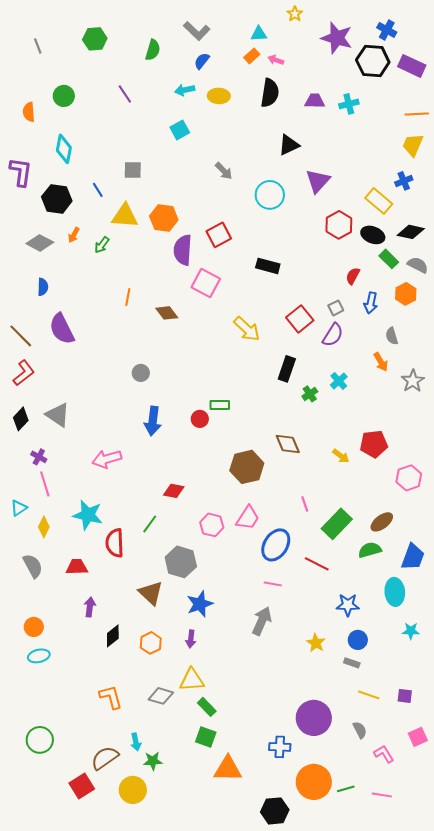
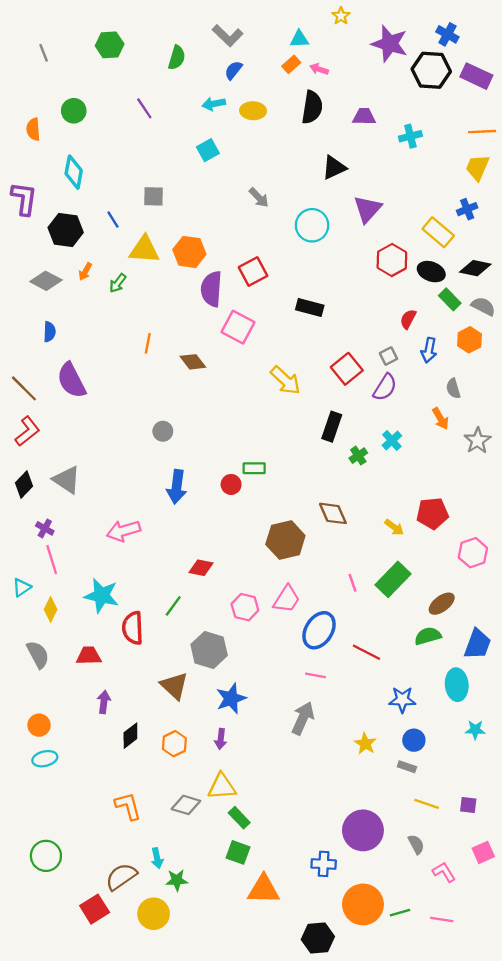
cyan cross: (349, 104) -> (410, 136), moved
green rectangle: (337, 524) -> (393, 579), moved

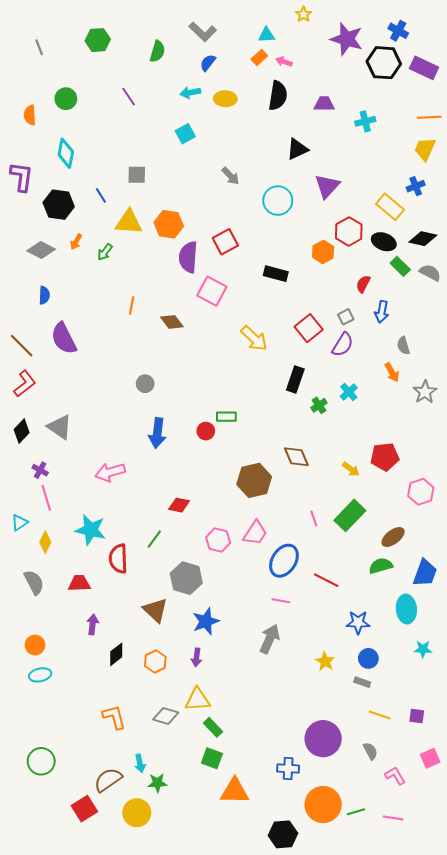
orange hexagon: (469, 340) -> (323, 252), moved

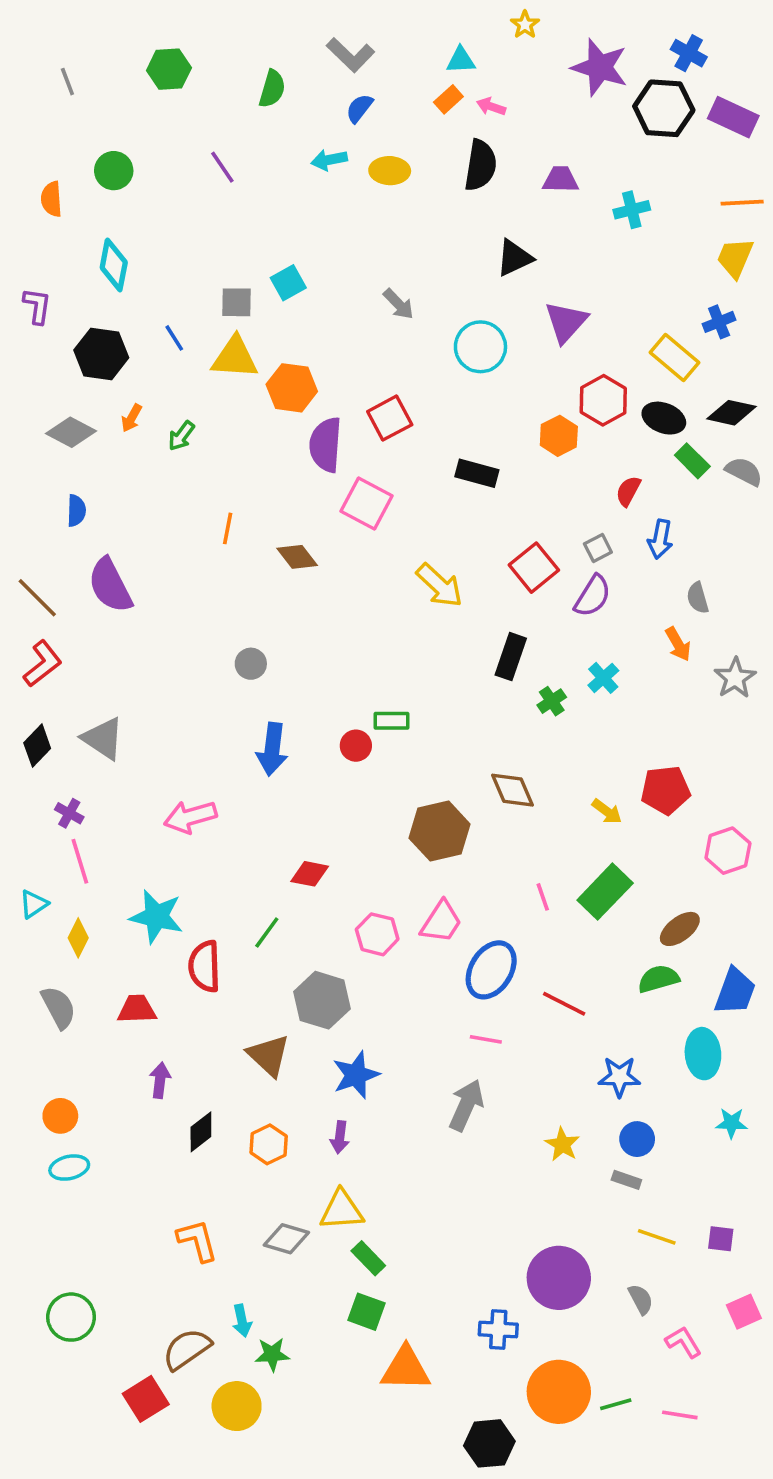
cyan square: (185, 134) -> (288, 283), moved
purple L-shape: (22, 177) -> (37, 306), size x0.7
yellow triangle: (129, 222) -> (235, 358), moved

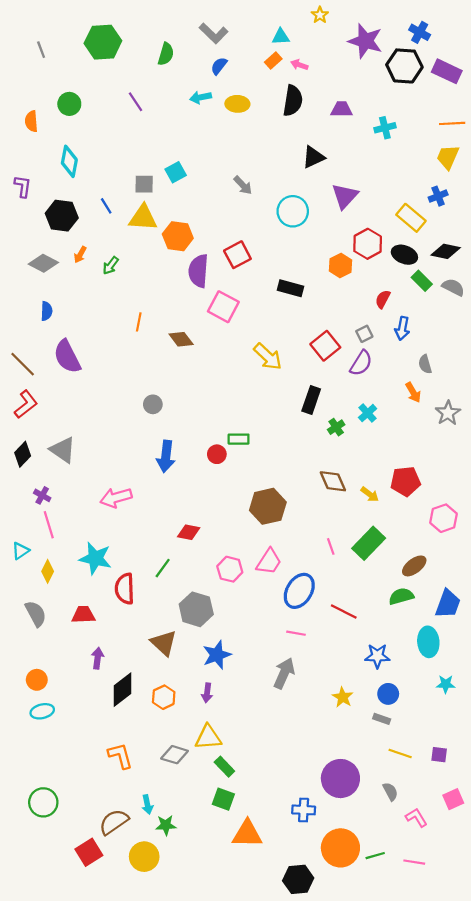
green hexagon: (169, 69) -> (103, 42), size x1.4
brown diamond: (513, 790) -> (333, 481), moved
black diamond: (201, 1132) -> (122, 690), size x1.4

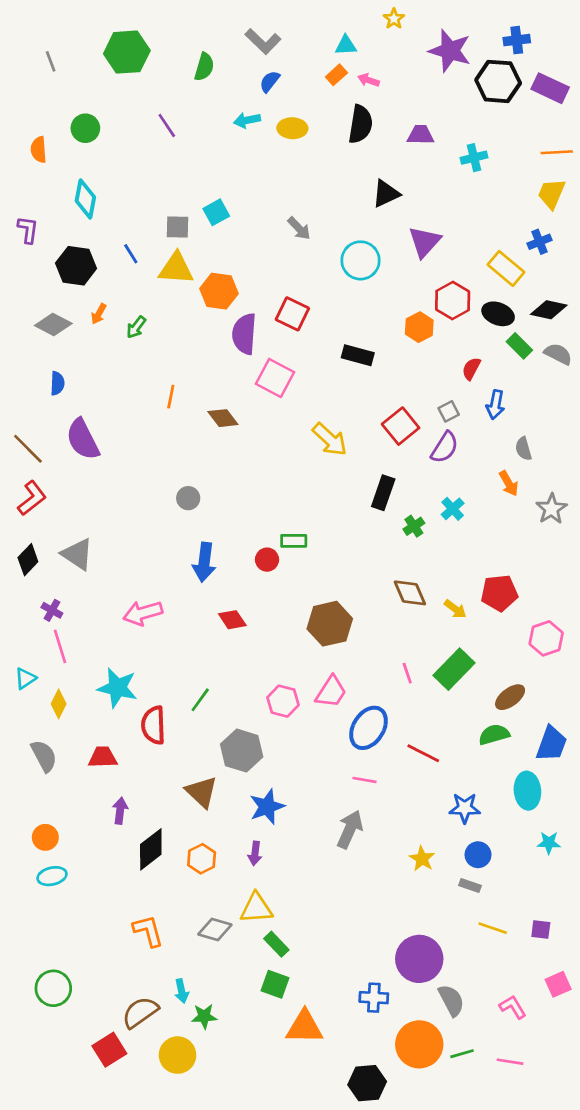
blue cross: (420, 32) -> (517, 40), turned -36
red square: (237, 255) -> (292, 314), turned -36
red diamond: (189, 532) -> (232, 620), moved, turned 45
gray semicircle: (390, 792) -> (451, 1000), moved, size x1.4

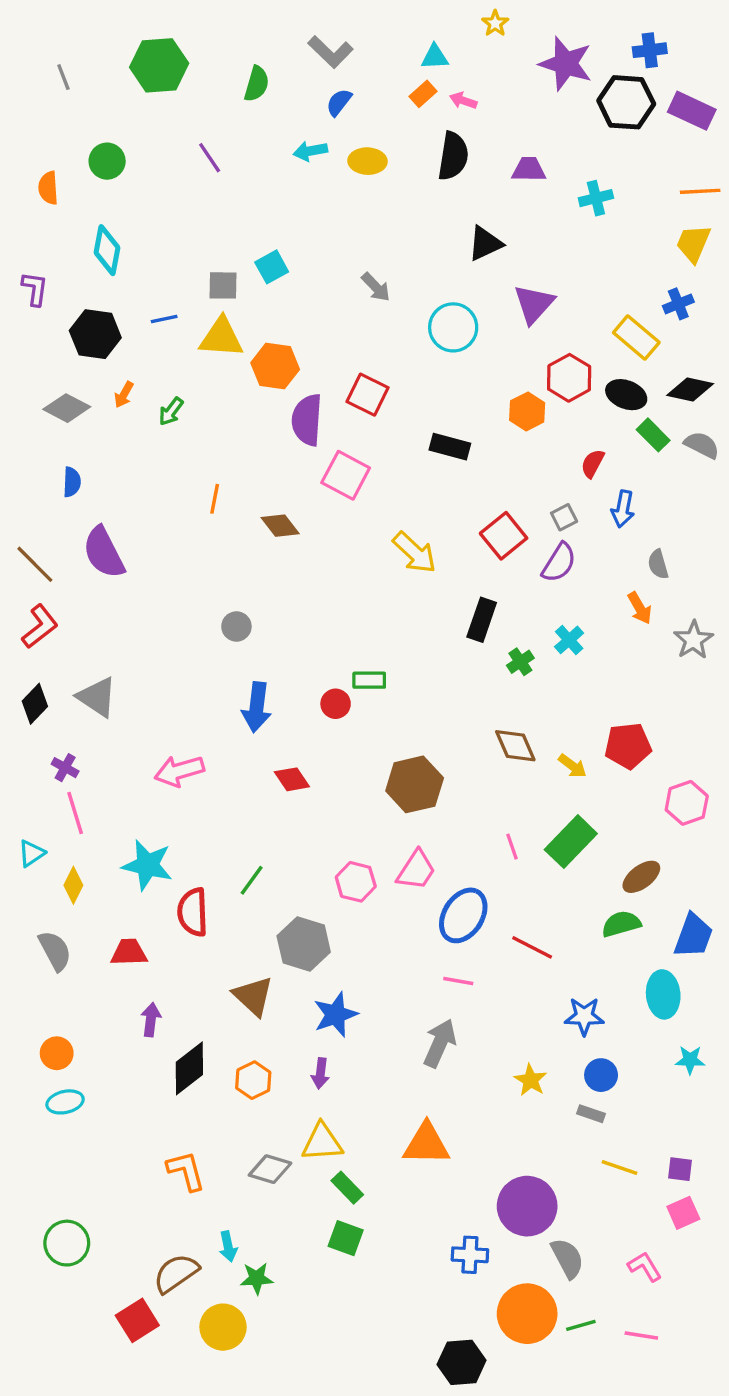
blue line: (131, 254) -> (164, 319), turned -70
pink square: (558, 984) -> (683, 1213), moved
orange triangle: (304, 1027) -> (426, 1144), moved

